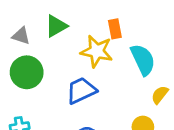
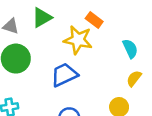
orange rectangle: (115, 29) -> (94, 20), turned -42
cyan semicircle: (143, 60) -> (130, 49), moved, size x0.7

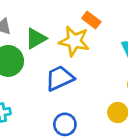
green triangle: (42, 18) -> (36, 38), moved

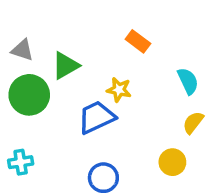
yellow star: (74, 41) -> (119, 90), moved, size x0.6

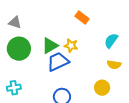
green triangle: (65, 66) -> (50, 46), moved
cyan semicircle: (188, 81) -> (111, 41), turned -119
yellow semicircle: (193, 122) -> (114, 65), turned -120

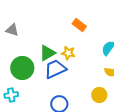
green circle: (19, 49) -> (22, 68), moved

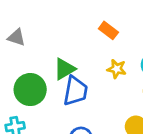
yellow star: (68, 53) -> (117, 69), moved
blue trapezoid: (55, 69) -> (75, 91), turned 125

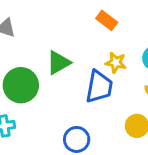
blue trapezoid: (75, 91) -> (99, 87), moved

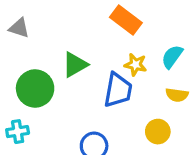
orange rectangle: (107, 20) -> (126, 20), size x1.4

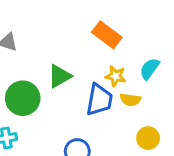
yellow semicircle: (177, 95) -> (130, 100), moved
yellow circle: (158, 132) -> (148, 138), moved

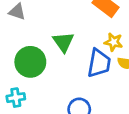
green triangle: (60, 76) -> (63, 42), turned -35

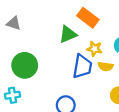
green triangle: (63, 42) -> (68, 34), moved, turned 42

